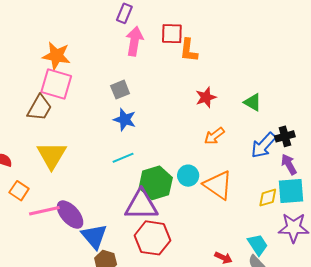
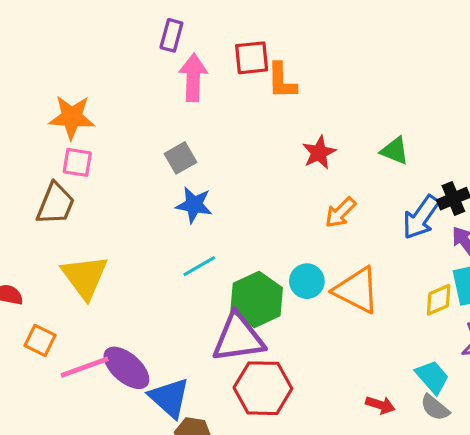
pink square: (56, 84) -> (77, 162), size x0.6

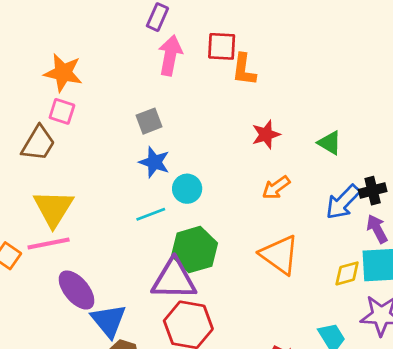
cyan circle: (307, 281) -> (187, 189), moved
pink line: (85, 367) -> (49, 244), moved

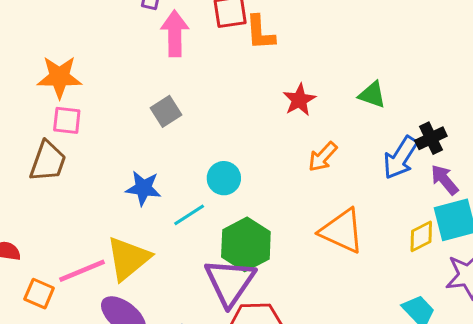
blue star: (154, 162) -> (143, 188), moved
yellow triangle: (53, 208) -> (128, 259), moved, turned 30
purple triangle: (174, 279) -> (230, 282), turned -45

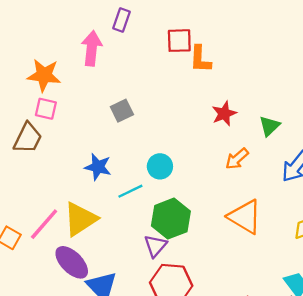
pink arrow: (175, 33) -> (92, 48), moved
green triangle: (372, 95) -> (270, 126), moved, turned 50
pink line: (82, 271) -> (44, 224), turned -33
purple triangle: (230, 282) -> (155, 246), size x0.6

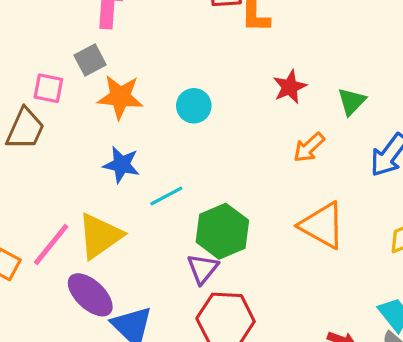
orange star: (44, 75) -> (120, 97), moved
gray square: (122, 111) -> (90, 60), moved
cyan circle: (160, 166) -> (194, 106), moved

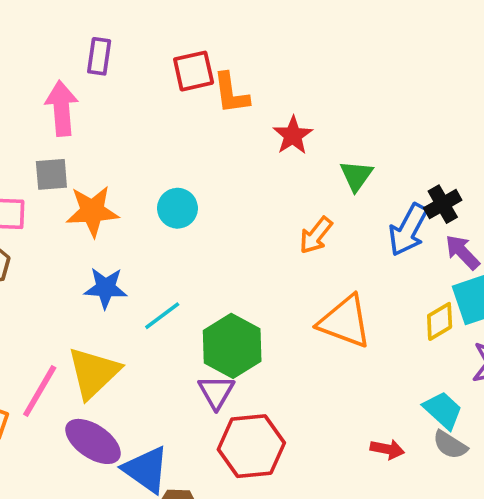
gray square: (90, 60) -> (51, 174), turned 32
red star: (290, 87) -> (293, 135), moved

